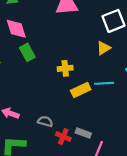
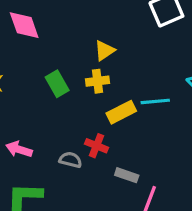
yellow triangle: (103, 48) -> (104, 51), moved
green rectangle: (27, 52) -> (57, 84), moved
red cross: (63, 137) -> (96, 146), moved

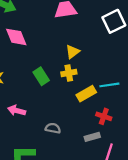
red cross: (96, 146) -> (104, 116), moved
pink arrow: (19, 149) -> (17, 111), moved
gray rectangle: (127, 175) -> (92, 137), turned -32

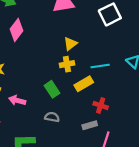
pink diamond: (16, 37) -> (17, 30), turned 60
green rectangle: (41, 76) -> (52, 89), moved
cyan line: (109, 85) -> (100, 66), moved

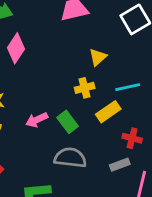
yellow triangle: (70, 44) -> (98, 57), moved
pink arrow: (17, 100) -> (37, 120), moved, turned -35
gray semicircle: (52, 117) -> (70, 158), size x1.6

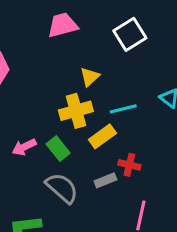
yellow cross: (85, 88) -> (76, 111), size x1.5
gray semicircle: (70, 158) -> (62, 188), turned 36
gray rectangle: (120, 165) -> (105, 180), moved

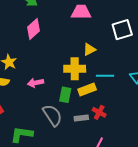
green rectangle: (58, 149) -> (65, 95), moved, turned 35

